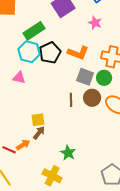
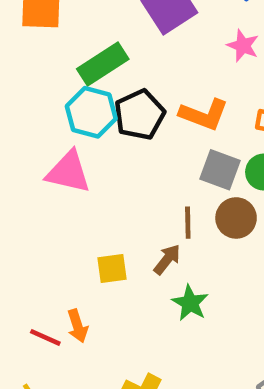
pink triangle: (19, 78) -> (68, 172), size x1.5
brown arrow: (39, 133) -> (167, 259), moved
orange arrow: (23, 145) -> (78, 326), turned 104
green star: (68, 153) -> (190, 303), moved

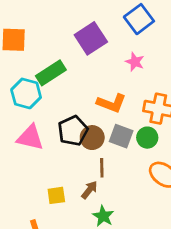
cyan hexagon: (91, 112) -> (26, 93), moved
black pentagon: (140, 115) -> (73, 131), moved
brown circle: (236, 218) -> (92, 138), moved

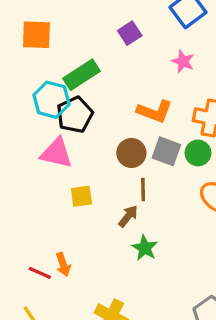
purple square: (91, 38) -> (130, 33), size x0.6
black pentagon: (73, 131) -> (75, 115), moved
yellow square: (56, 195) -> (81, 196), moved

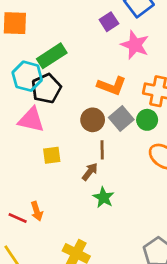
purple square: (130, 33) -> (109, 22), moved
pink star: (183, 61) -> (135, 45), size x1.5
gray square: (166, 151) -> (121, 118), turned 30

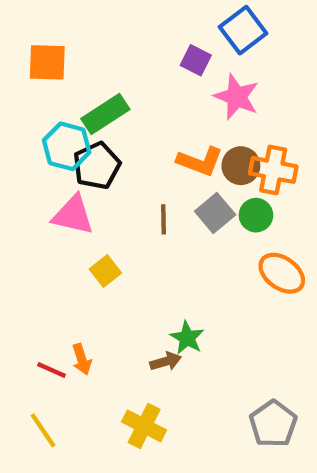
purple square: (109, 22) -> (196, 60), turned -30
brown circle: (93, 120) -> (241, 166), moved
brown line: (102, 150) -> (163, 219), moved
yellow square: (52, 155) -> (105, 271), turned -30
brown arrow: (90, 172) -> (166, 361), moved, turned 36

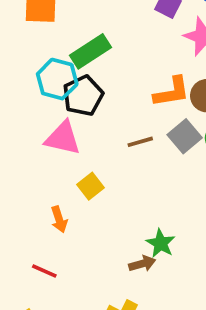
orange L-shape: (200, 161) -> (172, 92), turned -30
brown line: (163, 219) -> (140, 142), turned 75
orange arrow: (82, 359) -> (59, 219), moved

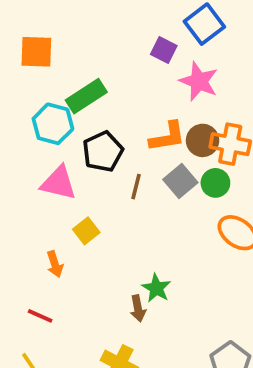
black pentagon: (83, 96) -> (103, 152), moved
brown line: (140, 142) -> (136, 187), turned -60
brown arrow: (142, 264) -> (138, 308), turned 95

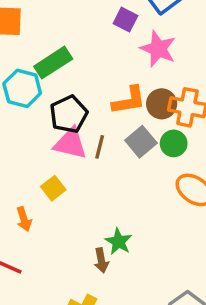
pink triangle: (59, 183) -> (70, 143), moved

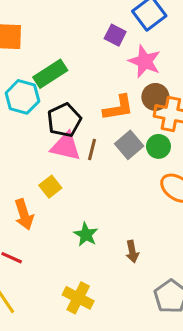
brown circle: (162, 104) -> (155, 97), moved
orange arrow: (24, 219) -> (24, 214), size x1.4
green star: (119, 242) -> (86, 235), moved
brown arrow: (101, 260) -> (132, 252), moved

